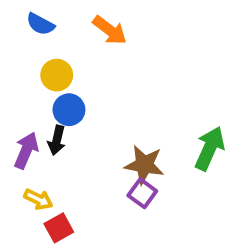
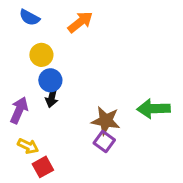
orange arrow: (110, 30) -> (80, 22), turned -75
black arrow: (57, 140) -> (52, 97), moved
green arrow: (210, 148) -> (154, 109), turned -116

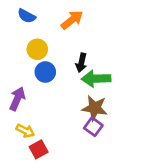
black arrow: (52, 97) -> (81, 63), moved
green arrow: (154, 109) -> (96, 79), moved

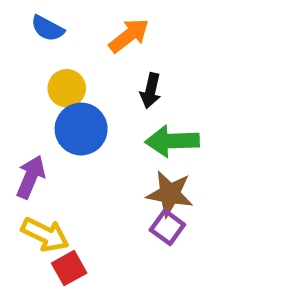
black arrow: (81, 63) -> (151, 91), moved
blue circle: (45, 72) -> (81, 129), size x1.4
yellow arrow: (25, 131) -> (45, 234), size x1.4

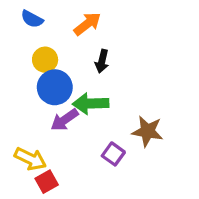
green arrow: (172, 141) -> (91, 104), moved
purple arrow: (31, 177) -> (65, 120), moved, turned -148
brown star: (170, 194) -> (147, 131), moved

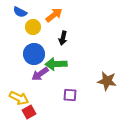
yellow circle: (45, 60) -> (33, 27), moved
brown star: (147, 131) -> (107, 81), moved
purple square: (113, 154) -> (70, 95), turned -32

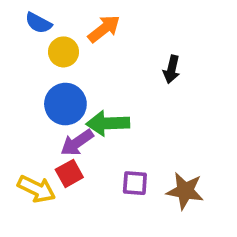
black arrow: (63, 38) -> (172, 69), moved
brown star: (107, 81) -> (185, 191), moved
red square: (29, 112) -> (69, 173), moved

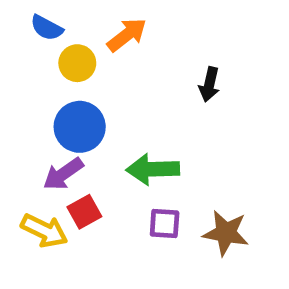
green arrow: (108, 123) -> (153, 169), moved
purple arrow: (77, 143) -> (63, 174), moved

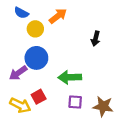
purple arrow: (63, 174) -> (18, 73), moved

